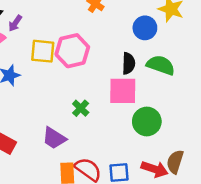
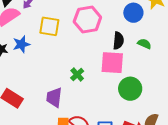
pink hexagon: (72, 51) -> (87, 20), moved
green semicircle: (161, 65) -> (144, 44), size x0.6
purple trapezoid: (54, 138) -> (54, 97), turned 60

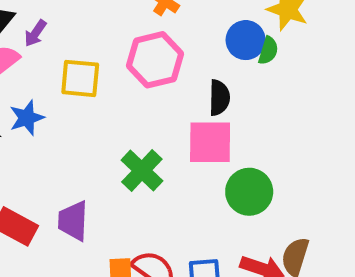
green semicircle: (144, 44) -> (268, 51), moved, turned 88
green cross: (77, 74) -> (142, 170), size x1.5
purple trapezoid: (54, 97) -> (73, 221), moved

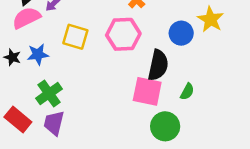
green semicircle: (268, 51) -> (187, 92), moved
black semicircle: (219, 98) -> (158, 65), size x1.4
green cross: (142, 170) -> (49, 94), moved

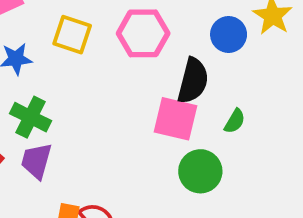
green cross: (49, 94) -> (31, 117), turned -30

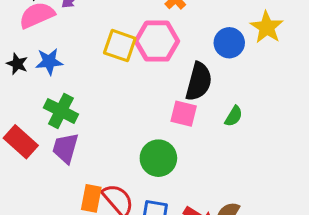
yellow square: (72, 35) -> (120, 46), moved
pink square: (176, 119) -> (184, 114), size x0.7
green circle: (200, 171) -> (158, 158), moved

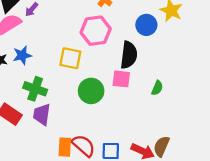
yellow square: (120, 46) -> (70, 58), moved
green semicircle: (234, 116) -> (157, 88), moved
green circle: (158, 158) -> (91, 91), moved

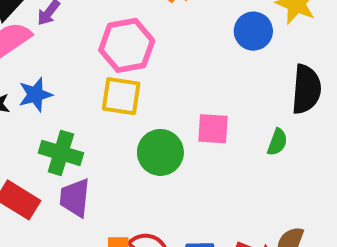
pink hexagon: (96, 31) -> (127, 45), moved
black semicircle: (129, 55) -> (306, 89), moved

